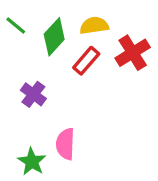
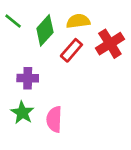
purple cross: (33, 94) -> (28, 78), turned -36
green star: (32, 162) -> (22, 113), moved

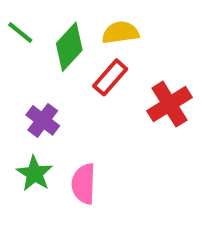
red cross: (110, 44) -> (169, 104), moved
purple cross: (28, 78) -> (43, 120), turned 36

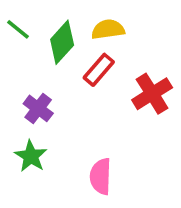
pink semicircle: (84, 184) -> (101, 176), moved

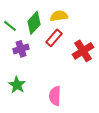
green line: (18, 29) -> (10, 26), moved
purple cross: (38, 108) -> (21, 49), moved, turned 35

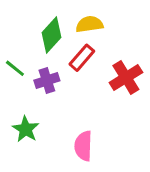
green line: (10, 26) -> (15, 68), moved
purple cross: (21, 49) -> (47, 81), moved

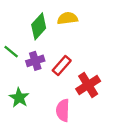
red rectangle: (82, 58) -> (62, 65), moved
red cross: (126, 77) -> (88, 85), moved

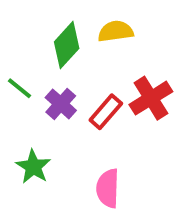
purple cross: (35, 61) -> (61, 104), turned -30
red cross: (88, 85) -> (151, 98), moved

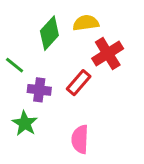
red cross: (151, 98) -> (108, 53), moved
purple cross: (61, 104) -> (39, 90), moved, turned -35

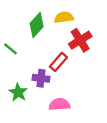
purple cross: (39, 90) -> (41, 78), moved
pink semicircle: (80, 139) -> (59, 104), turned 84

